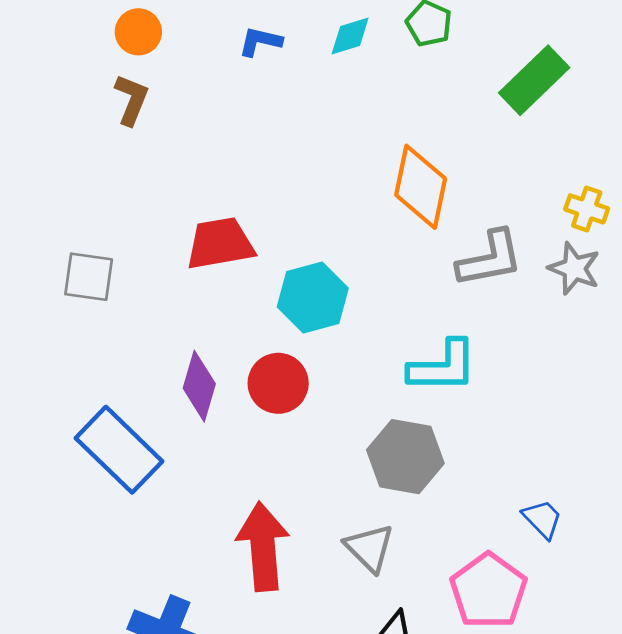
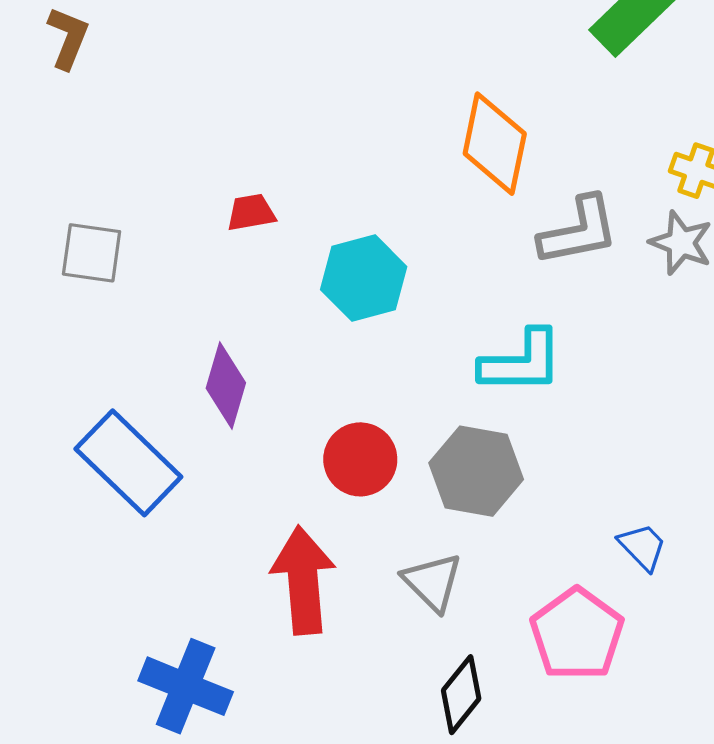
brown L-shape: (131, 100) -> (68, 38), moved
red trapezoid: (220, 244) -> (251, 213), size x0.6
red circle: (278, 383) -> (360, 459), moved

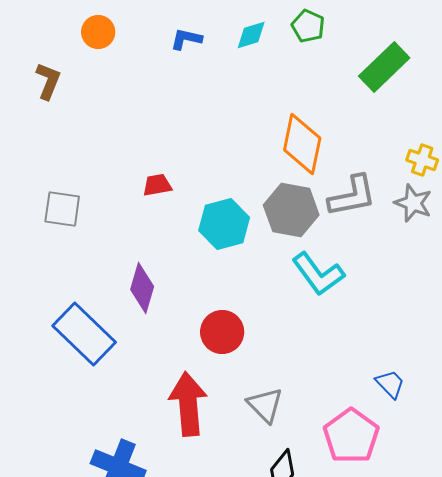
cyan L-shape: (522, 362) -> (318, 274), turned 54
gray hexagon: (476, 471) -> (291, 210), moved

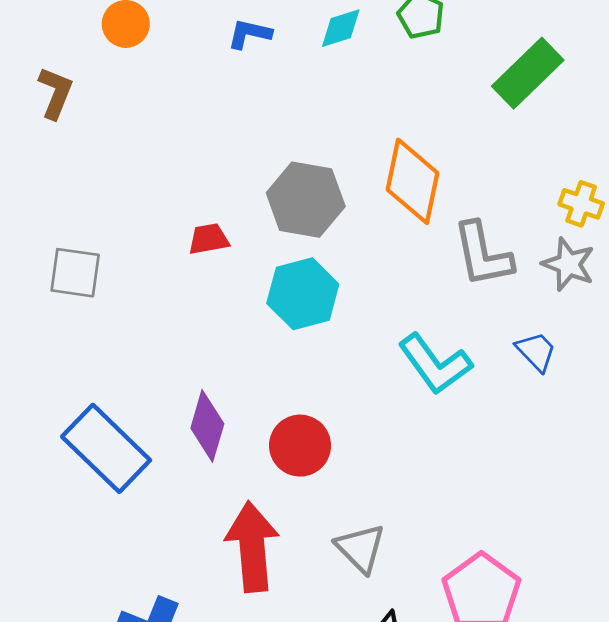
gray L-shape: (352, 196) -> (483, 254), turned 90
gray hexagon: (291, 210) -> (306, 200), moved
purple diamond: (142, 288) -> (207, 426), moved
blue trapezoid: (390, 384) -> (536, 351), moved

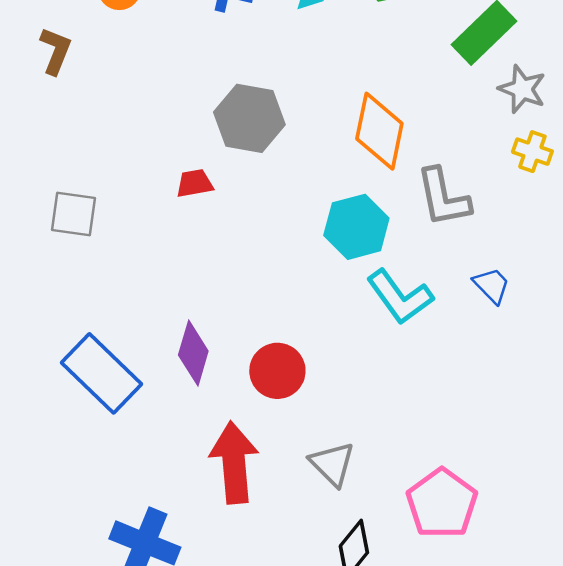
gray hexagon: (306, 200) -> (249, 118), moved
gray star: (568, 264) -> (522, 89), moved
cyan hexagon: (303, 294) -> (356, 227), moved

